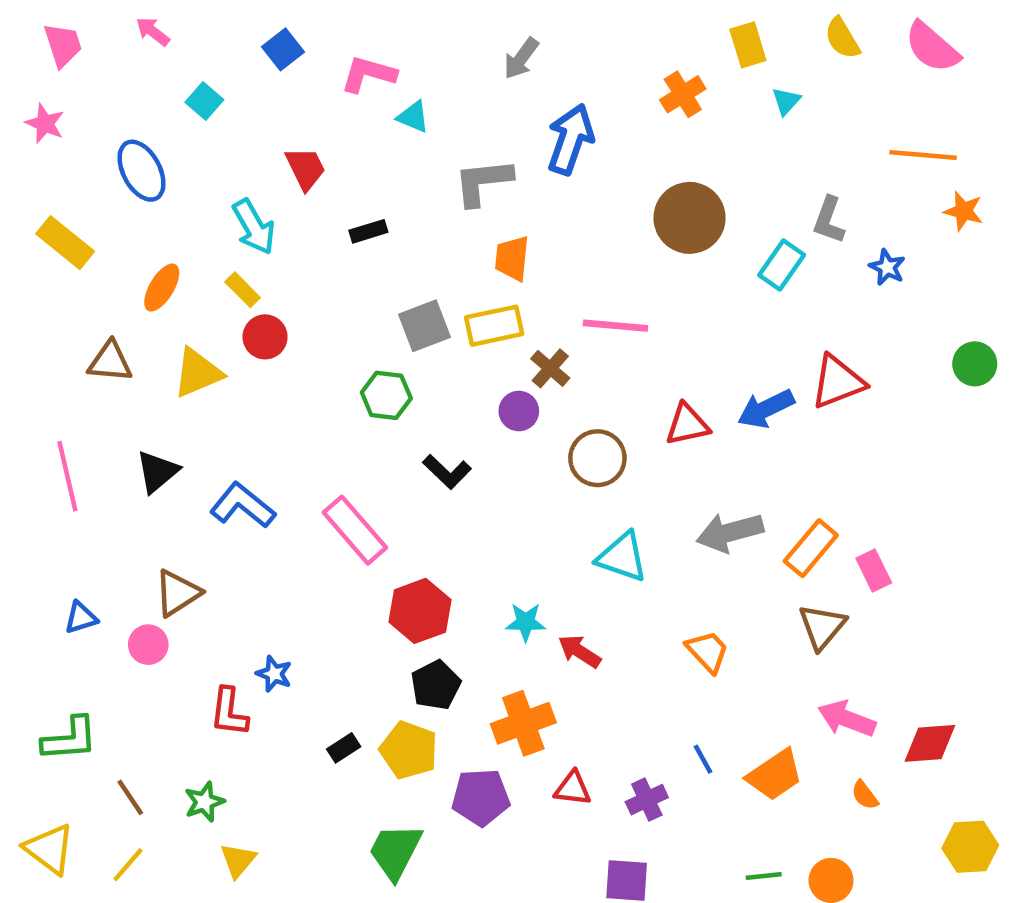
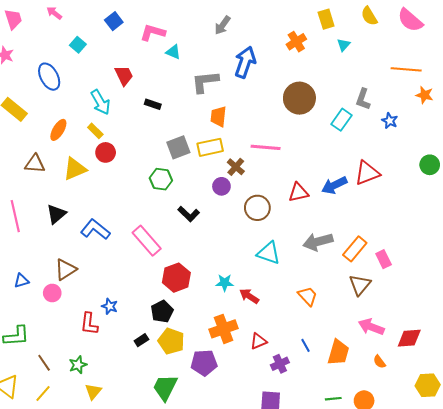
black rectangle: (368, 231) -> (153, 104), turned 35
black pentagon: (436, 685) -> (162, 311), moved
orange trapezoid: (775, 775) -> (338, 352), turned -40
red triangle: (573, 788) -> (258, 341), moved, turned -30

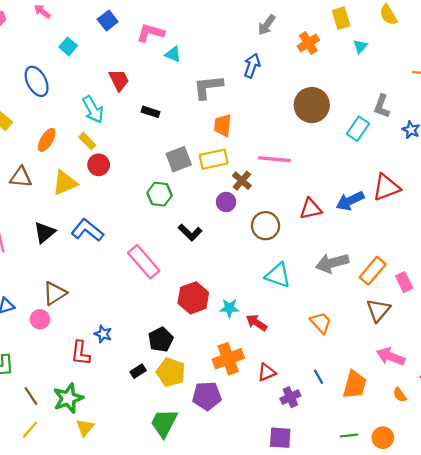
gray arrow: (222, 25) -> (267, 25), moved
blue arrow: (245, 62) -> (252, 66), size x0.7
blue L-shape: (95, 229) -> (87, 230), moved
red hexagon: (176, 278) -> (193, 298), moved
green star: (78, 365) -> (68, 398), size x1.5

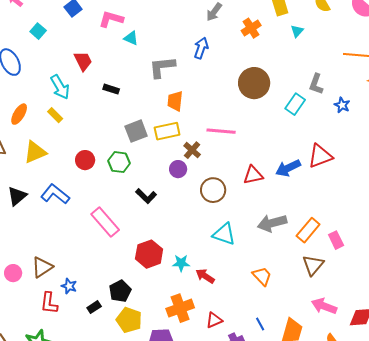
red circle: (99, 165) -> (85, 160), moved
brown triangle: (55, 293) -> (42, 267), moved
black rectangle: (138, 371) -> (94, 307), moved

